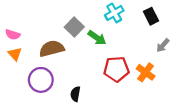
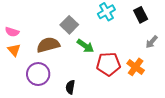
green arrow: (97, 38) -> (85, 46), moved

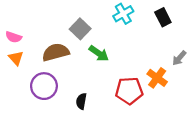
gray arrow: (152, 42) -> (179, 58), moved
red pentagon: (108, 64) -> (129, 91), moved

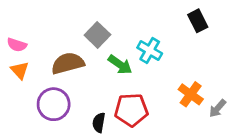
cyan cross: (123, 14) -> (150, 51), moved, turned -30
gray arrow: (179, 58) -> (218, 108), moved
red pentagon: (129, 91) -> (131, 110), moved

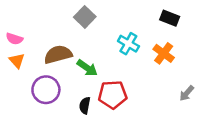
black rectangle: (198, 21) -> (170, 18), turned -42
gray square: (97, 35) -> (85, 17), moved
green arrow: (120, 65) -> (87, 68), moved
orange cross: (191, 94) -> (164, 53), moved

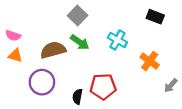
orange cross: (164, 53) -> (150, 61), moved
orange triangle: (17, 61) -> (15, 56), turned -32
green arrow: (87, 68) -> (80, 42), moved

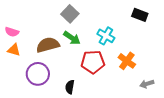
orange cross: (150, 61) -> (127, 61), moved
gray arrow: (171, 85) -> (147, 84), moved, turned 32
red pentagon: (103, 87) -> (93, 62), moved

